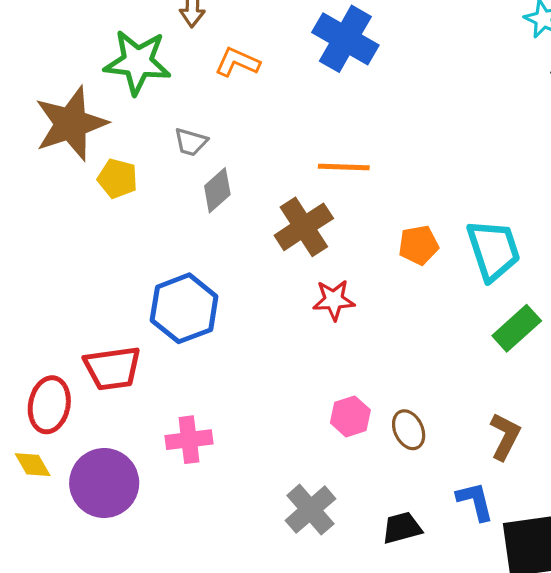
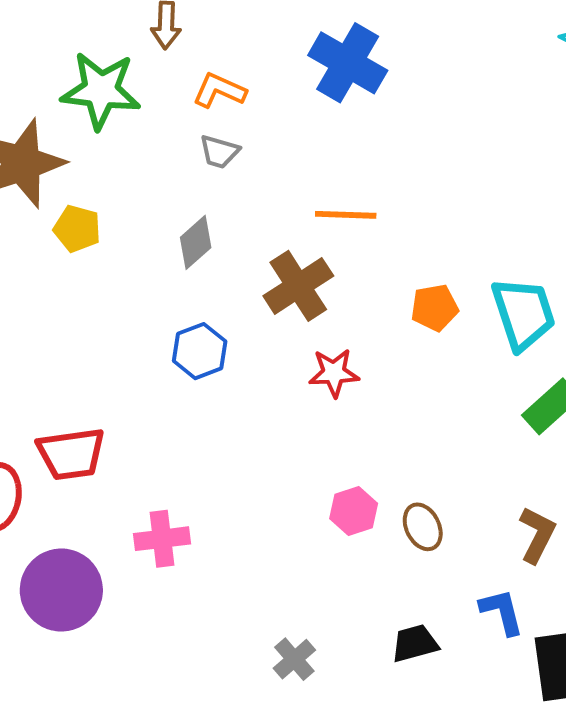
gray trapezoid: (191, 142) -> (219, 152), moved
blue hexagon: (184, 308) -> (200, 351), moved, size x0.7
gray cross: (310, 510) -> (294, 659), moved, size x0.7

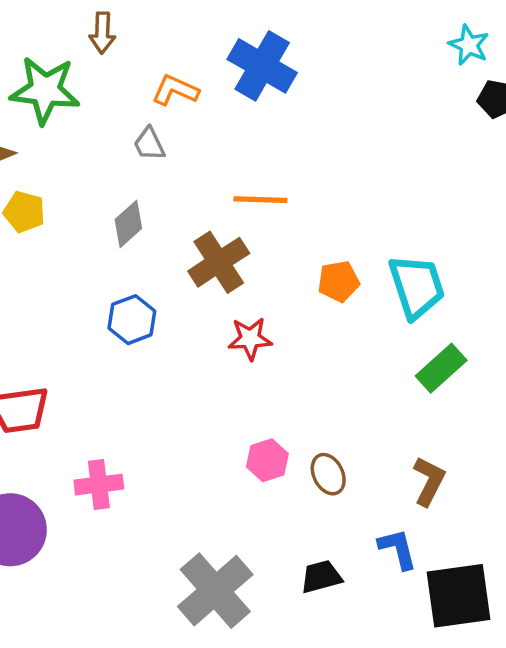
orange L-shape: (219, 90) -> (175, 90), moved
gray trapezoid: (219, 152) -> (149, 144), turned 48
gray cross: (294, 659) -> (215, 591), size x2.0

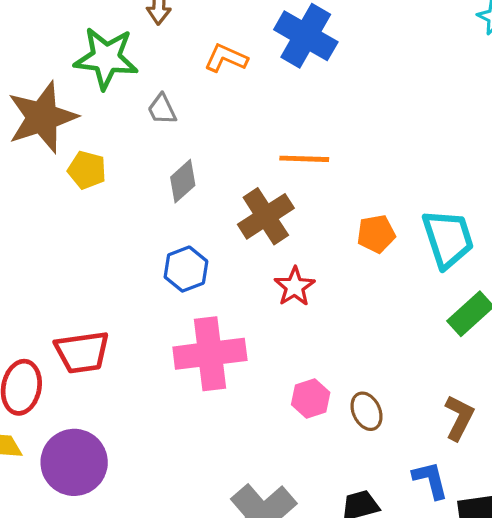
gray trapezoid: (149, 144) -> (162, 109), moved
red star: (250, 339) -> (295, 287), turned -30
pink cross: (99, 485) -> (210, 354), moved, size x1.6

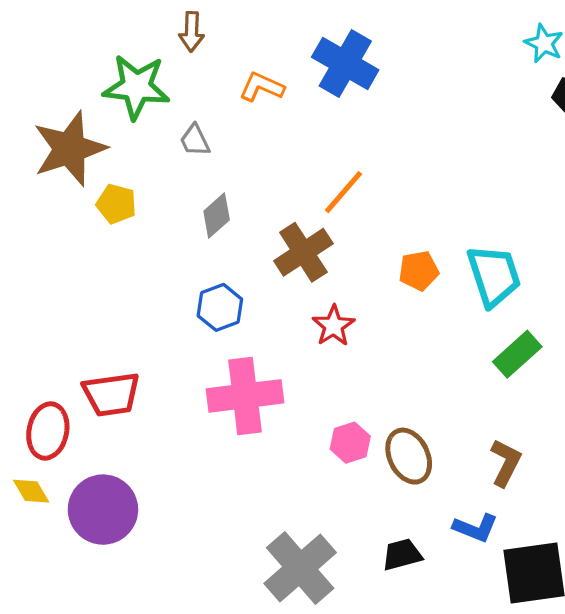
orange line: (304, 159) -> (344, 192), turned -51
brown ellipse: (367, 411) -> (409, 456), size x1.4
blue L-shape: (430, 480) -> (476, 528), turned 126

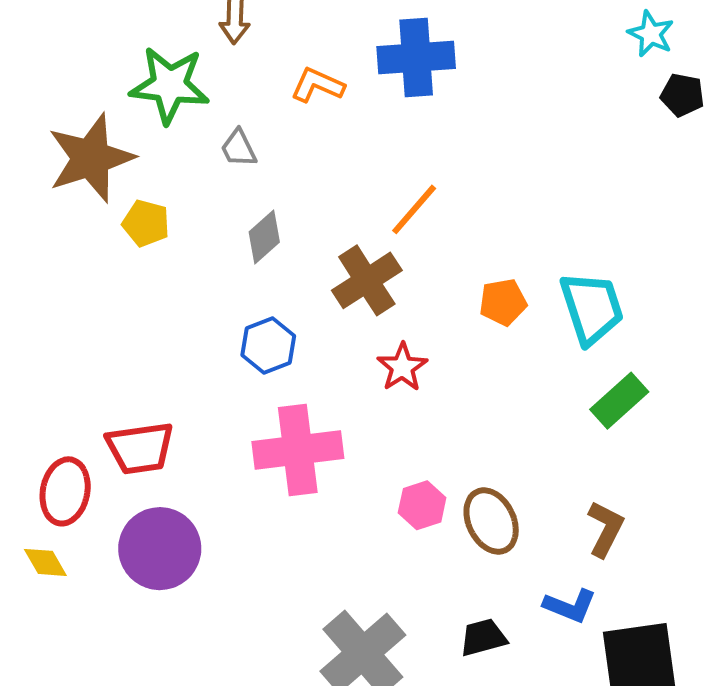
blue cross: (345, 63) -> (416, 58), turned -34
purple circle: (103, 510) -> (160, 549), moved

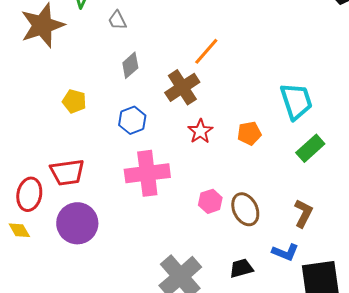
yellow pentagon: (146, 223) -> (74, 101), moved
orange pentagon: (503, 302) -> (249, 133), moved

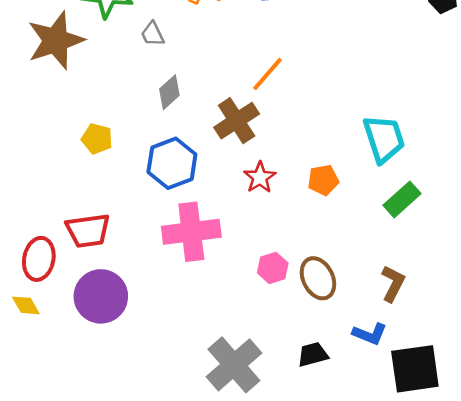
blue hexagon: (132, 120) -> (172, 163), size x1.4

